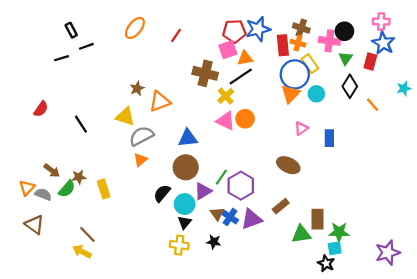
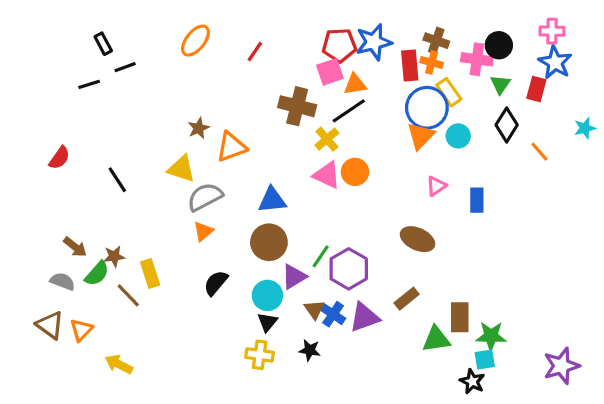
orange triangle: (27, 188) -> (81, 330), moved
black semicircle: (162, 193) -> (216, 283), moved
brown line: (87, 234) -> (128, 295), moved

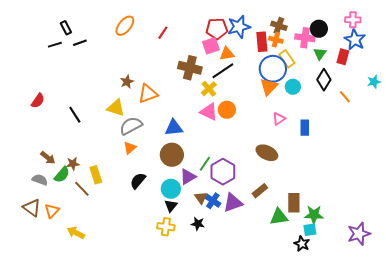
black line: (89, 84) -> (55, 45), moved

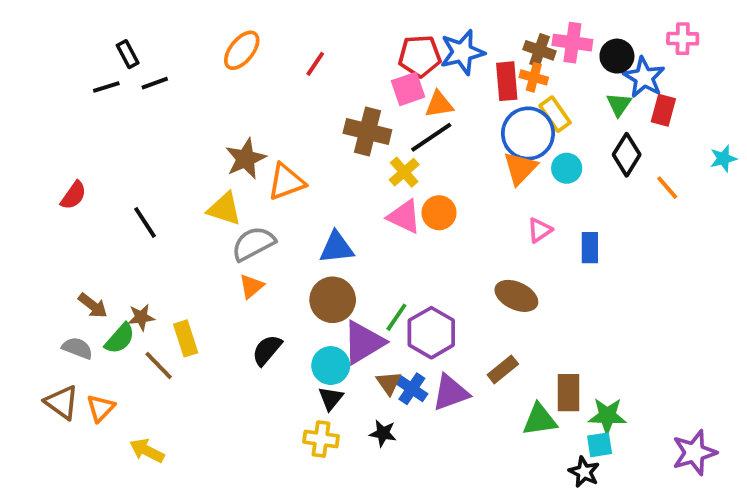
pink cross: (305, 38) -> (572, 43), moved
blue star: (355, 40) -> (644, 77), moved
brown star: (127, 82) -> (246, 159), size x1.5
purple triangle: (188, 177) -> (364, 342), size x1.4

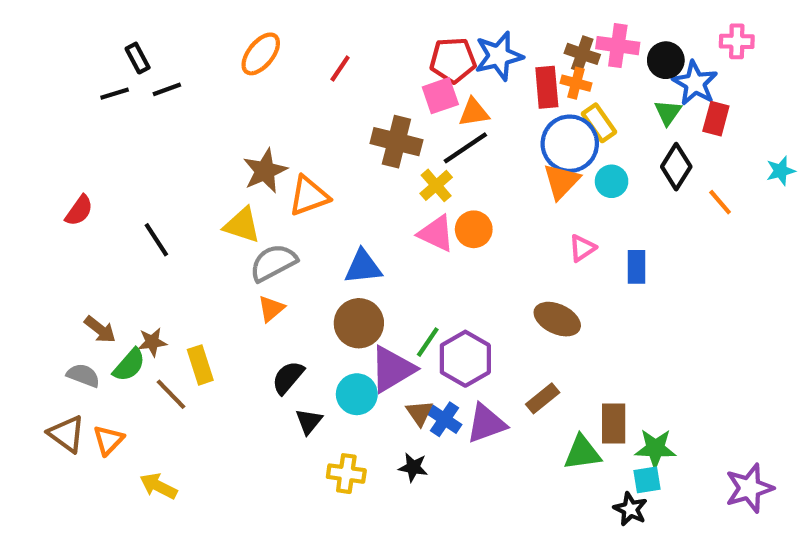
black triangle: (331, 398) -> (309, 421), moved

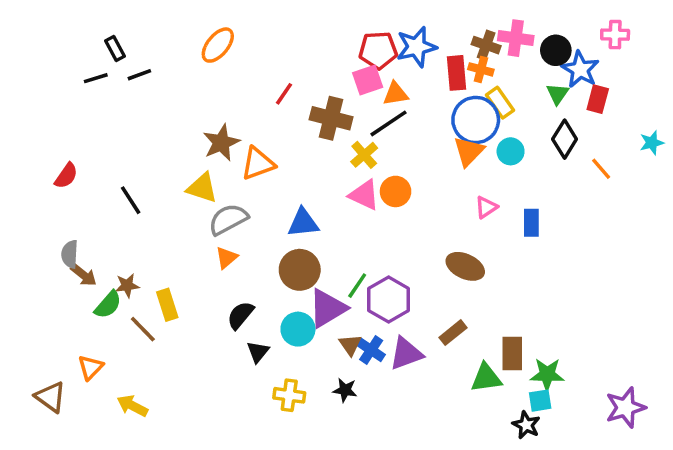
red line: (340, 69) -> (284, 94), moved
gray semicircle: (83, 375) -> (70, 254), moved, turned -108
brown triangle: (67, 434) -> (51, 397), moved

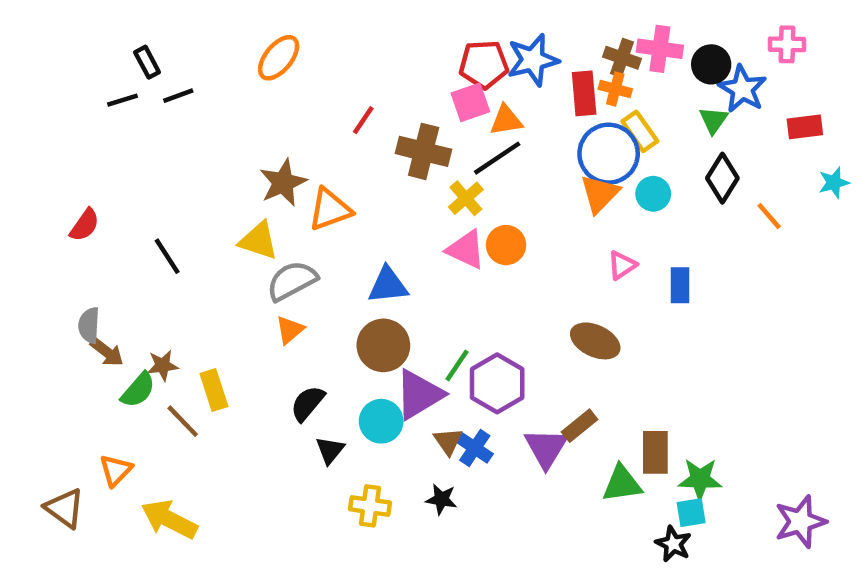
red rectangle: (598, 99) -> (805, 127), moved, turned 68
purple triangle: (406, 353) -> (546, 448), moved, turned -39
yellow arrow: (132, 406) -> (169, 519), size x1.4

